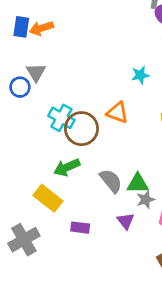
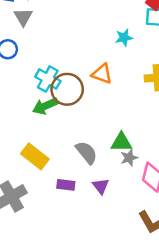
gray triangle: (36, 72) -> (23, 17), moved
green arrow: (67, 167) -> (45, 106), moved
gray semicircle: (111, 181) -> (86, 153), moved
purple triangle: (126, 221) -> (101, 186), moved

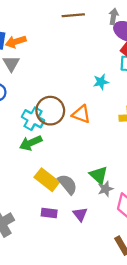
brown circle: (67, 89) -> (50, 111), moved
green triangle: (121, 142) -> (99, 175), turned 42
yellow rectangle: (35, 156) -> (47, 180), moved

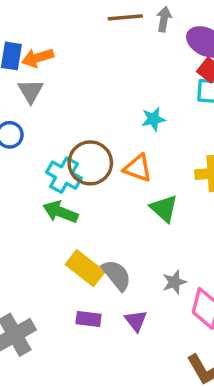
gray arrow: (114, 16) -> (164, 19), moved
cyan star: (101, 82) -> (153, 119), moved
green arrow: (31, 143) -> (60, 212), turned 45
green triangle: (99, 175) -> (164, 208), moved

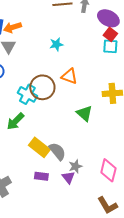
cyan star: (153, 119) -> (56, 44), moved
orange triangle: (138, 168) -> (69, 76), moved
green arrow: (60, 212) -> (15, 121), moved, turned -66
gray star: (174, 282) -> (75, 166), moved

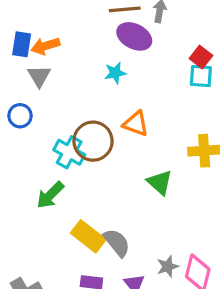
purple ellipse: (108, 18) -> (134, 36), moved
gray star: (75, 166) -> (168, 266), moved

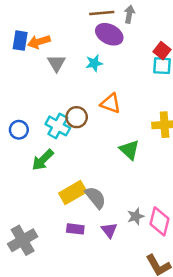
gray triangle: (39, 76) -> (57, 63), moved
blue circle: (20, 116) -> (19, 130), moved
brown circle: (93, 141) -> (77, 117), size x0.7
yellow rectangle: (88, 236) -> (73, 193), turned -68

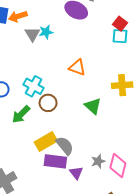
cyan star: (94, 63) -> (46, 32), moved
brown circle: (77, 117) -> (48, 103), moved
purple rectangle: (75, 229) -> (55, 161), moved, size x1.5

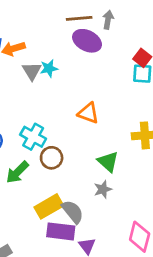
gray star: (98, 161) -> (103, 189), moved

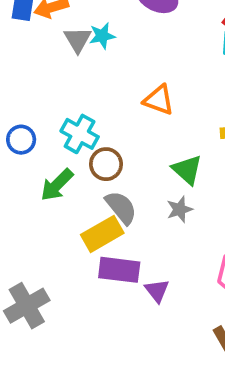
gray semicircle: (73, 212) -> (121, 208), moved

